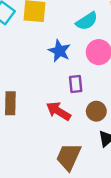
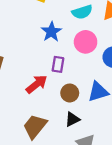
red arrow: (58, 111) -> (37, 84), turned 95

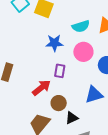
blue star: (51, 32) -> (54, 43), turned 30
brown circle: (70, 93) -> (59, 103), moved

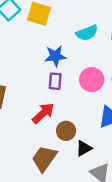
pink circle: (83, 52) -> (92, 80), moved
purple rectangle: (60, 71) -> (55, 81), moved

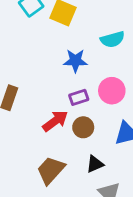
purple rectangle: (55, 81) -> (79, 97), moved, turned 60
brown circle: (66, 131) -> (83, 127), moved

